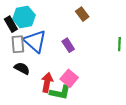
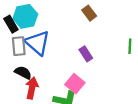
purple rectangle: (68, 45) -> (86, 54), moved
red arrow: (47, 82) -> (32, 88), moved

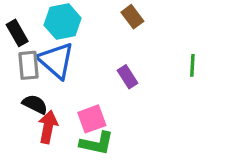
cyan hexagon: (25, 16) -> (63, 22), moved
pink square: (75, 84) -> (92, 119), moved, turned 30

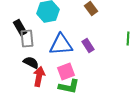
black rectangle: (17, 33) -> (20, 28), moved
blue triangle: (56, 60) -> (61, 44), moved, turned -45

